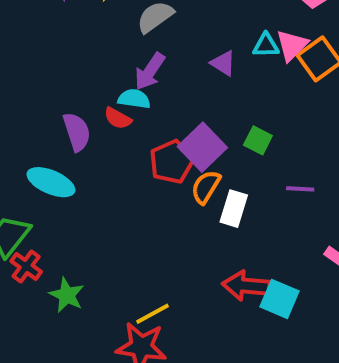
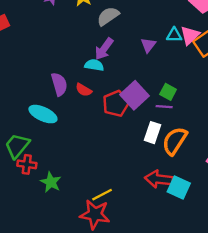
purple triangle: (223, 63) -> (148, 45), turned 35
red semicircle: (118, 118) -> (84, 90), moved
orange semicircle: (206, 187) -> (175, 141), moved, size x1.4
purple line: (300, 189) -> (164, 107), moved
red cross: (26, 266) -> (27, 164), turned -30

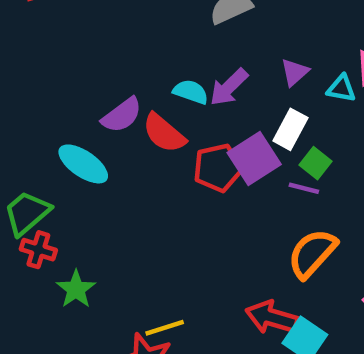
cyan triangle: (174, 35) -> (341, 89), moved
purple arrow: (104, 49) -> (229, 87), moved
purple semicircle: (59, 84) -> (122, 115), turned 60
red semicircle: (84, 90) -> (164, 133), size x1.5
white rectangle: (152, 133) -> (290, 129), moved

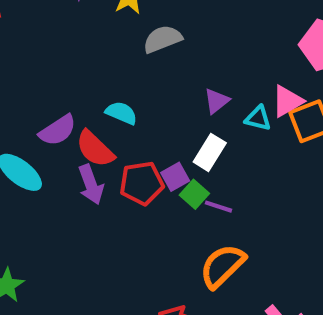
purple arrow: (229, 87) -> (91, 185), moved, turned -69
purple square: (254, 158) -> (175, 177), size x0.6
green square: (316, 163) -> (194, 194), moved

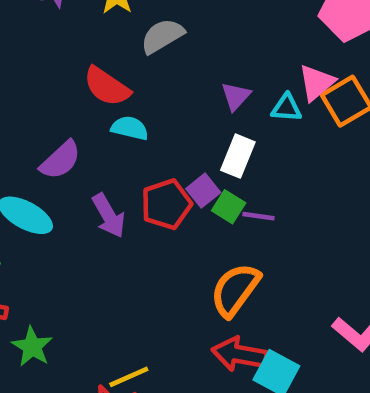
red semicircle: (95, 149) -> (107, 86), moved
orange semicircle: (222, 266) -> (235, 290), moved

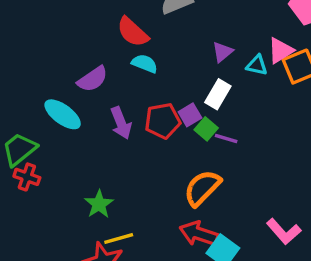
green star: (32, 347) -> (99, 204), moved

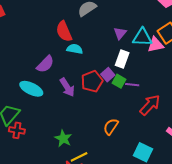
red semicircle: (133, 32) -> (64, 31), turned 35
pink triangle: (281, 51) -> (156, 45), moved, turned 30
cyan triangle: (257, 65) -> (142, 37), size x1.5
orange semicircle: (202, 188) -> (111, 127), moved, size x0.7
red arrow: (199, 234) -> (150, 105), moved, turned 125

